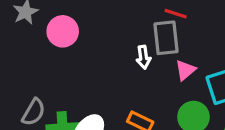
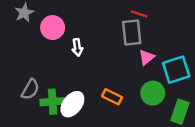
white arrow: (143, 57) -> (77, 47), moved

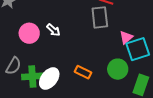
pink circle: (53, 28) -> (29, 33), moved
white arrow: (77, 47) -> (53, 30), turned -40
pink triangle: (147, 57) -> (126, 37), moved

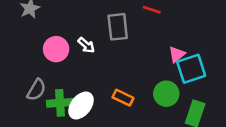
gray rectangle: (100, 17) -> (118, 27), moved

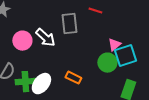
white arrow: (86, 45) -> (45, 38), size x1.5
green circle: (166, 94) -> (107, 63), moved

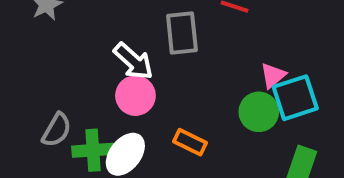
pink circle: (22, 41) -> (135, 96), moved

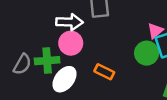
white arrow: (133, 61) -> (69, 22), turned -40
green cross: (93, 150) -> (47, 61), moved

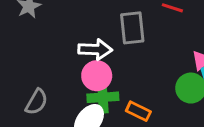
green cross: (47, 61) -> (103, 97), moved

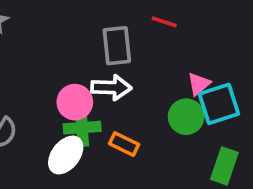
white arrow: (95, 49) -> (111, 88), moved

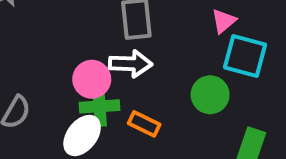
pink triangle: (199, 84) -> (224, 21), moved
cyan square: (219, 104) -> (245, 56), moved, turned 33

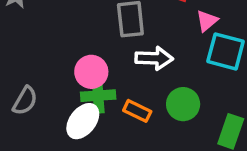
white arrow: (131, 64) -> (154, 58), moved
green circle: (210, 95) -> (183, 104), moved

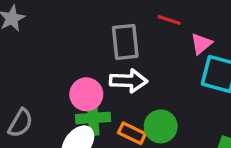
white arrow: (154, 58) -> (129, 81), moved
green circle: (183, 104) -> (161, 126), moved

